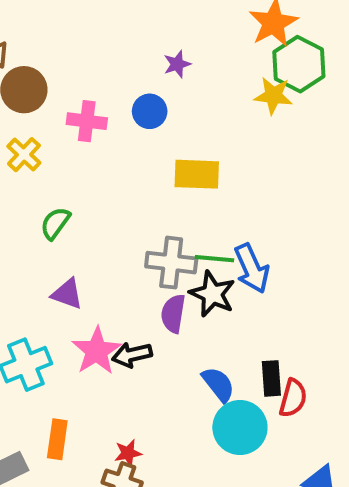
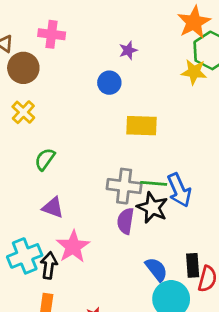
pink cross: (87, 121) -> (52, 34), moved
black arrow: (132, 355) -> (49, 265), moved, turned 110

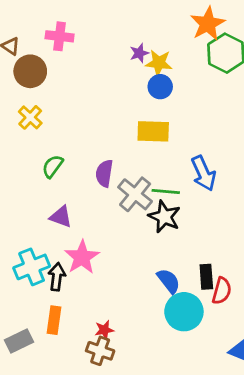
yellow star: (194, 72) -> (159, 63), moved
blue circle: (109, 83) -> (160, 87), moved
gray cross: (124, 186) -> (135, 194), turned 32
blue arrow: (179, 190) -> (204, 173), moved
purple semicircle: (125, 221) -> (104, 173), moved

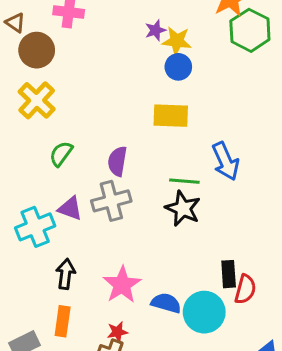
yellow cross: (30, 117) -> (37, 100), size x1.4
gray cross: (135, 194) -> (111, 201), moved, turned 36
pink star: (82, 257) -> (122, 285), moved
cyan cross: (32, 267) -> (35, 227), moved
blue semicircle: (169, 281) -> (166, 303), moved, turned -36

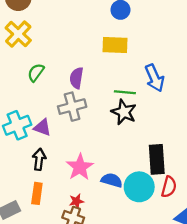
purple triangle: (70, 209) -> (42, 127), moved
black rectangle: (229, 274) -> (157, 159), size x1.5
red semicircle: (245, 289) -> (169, 187), moved

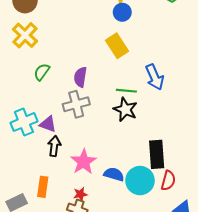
yellow rectangle: (115, 45) -> (117, 46), turned 55
black arrow: (39, 159) -> (54, 146), moved

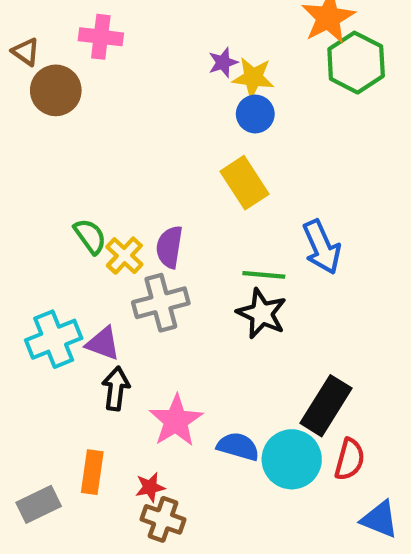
yellow cross: (25, 35) -> (124, 256), moved, size x0.7
green semicircle: (42, 72) -> (90, 236), turned 108
black rectangle: (157, 154) -> (326, 406), turned 36
red star: (80, 194) -> (150, 487), moved

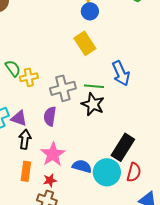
purple semicircle: (169, 247) -> (50, 116), moved
yellow cross: (124, 256) -> (29, 77), turned 36
gray cross: (161, 303) -> (63, 88), moved
orange rectangle: (92, 472) -> (26, 171), moved
red star: (150, 487) -> (50, 180), moved

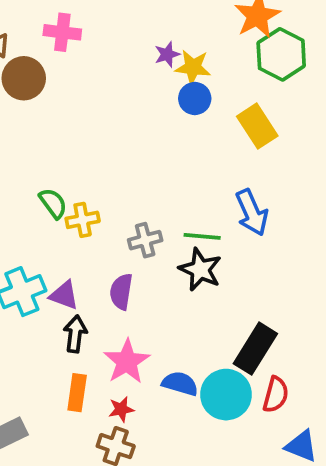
yellow rectangle: (85, 43) -> (257, 126), moved
gray cross: (63, 88) -> (145, 240), size x0.7

